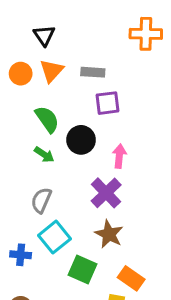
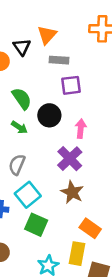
black triangle: (44, 35) -> (22, 47), moved
orange triangle: (52, 71) -> (47, 35), moved
green square: (82, 269) -> (36, 225), moved

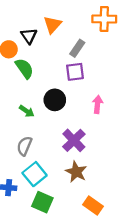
gray rectangle: (59, 60) -> (77, 48), moved, turned -60
green semicircle: (22, 99) -> (24, 68), moved
pink arrow: (81, 129) -> (97, 104), moved

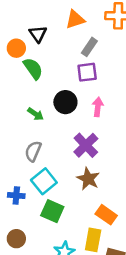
orange triangle: (53, 25) -> (75, 19), moved, turned 30
pink arrow: (97, 104) -> (98, 107), moved

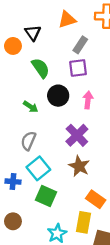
green semicircle: (33, 69) -> (41, 68), moved

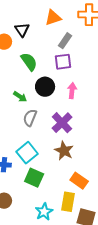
gray semicircle: (28, 141) -> (30, 118), moved

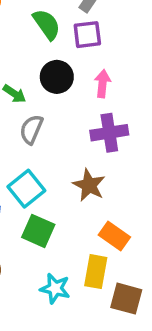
green semicircle: (29, 62) -> (47, 24), moved
purple cross: (62, 123) -> (109, 133), moved, turned 35
cyan star: (44, 212) -> (55, 288), turned -30

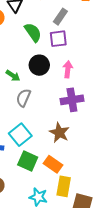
orange rectangle: (114, 236) -> (53, 164), moved

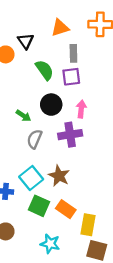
gray rectangle: (60, 17) -> (73, 53), turned -35
purple cross: (72, 100) -> (70, 135), moved
brown star: (59, 133) -> (59, 176), moved
yellow rectangle: (64, 186) -> (88, 225), moved

